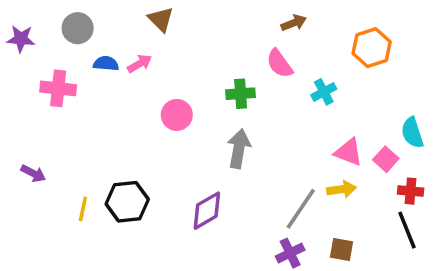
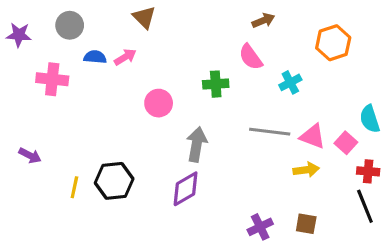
gray arrow: (239, 149) -> (197, 144), moved
gray line: (301, 209) -> (270, 132), moved, turned 63

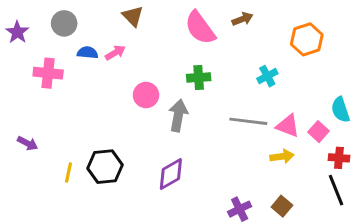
purple star: (19, 35) -> (17, 32), turned 30
pink semicircle: (251, 57) -> (200, 28), moved, size x1.4
gray arrow: (197, 144) -> (178, 115), moved
brown square: (306, 224) -> (282, 206), turned 30

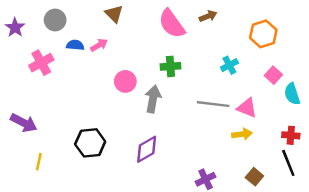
pink cross: (48, 73) -> (41, 63), turned -35
pink square: (318, 132) -> (273, 75), moved
purple arrow: (28, 143) -> (24, 123), size x1.5
yellow line: (69, 173) -> (39, 162), moved
brown square: (282, 206) -> (254, 177), moved

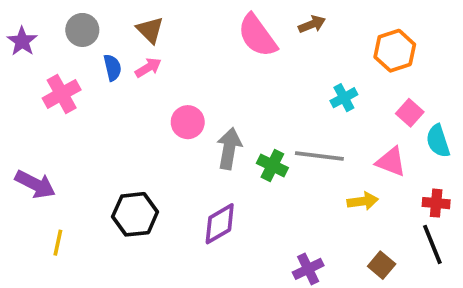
brown triangle: (114, 14) -> (150, 30), moved
blue semicircle: (75, 45) -> (112, 68), turned 72
green cross: (170, 66) -> (272, 165), moved, turned 30
pink triangle: (247, 108) -> (391, 162), moved

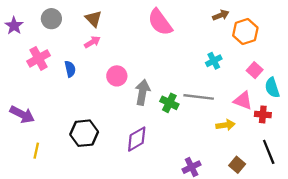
brown arrow: (312, 24) -> (221, 15), moved
blue semicircle: (112, 68) -> (70, 69), moved
red cross: (436, 203) -> (263, 114), moved

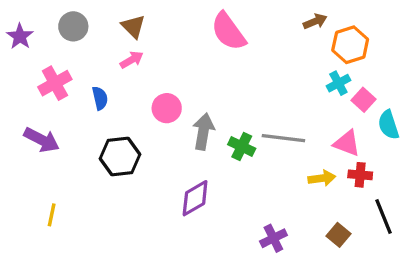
cyan cross: (214, 61) -> (338, 83), moved
purple arrow: (22, 114) -> (42, 140), moved
red cross: (263, 114) -> (360, 175), moved
black hexagon: (84, 133) -> (120, 157), moved

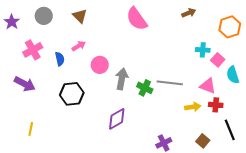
orange hexagon: (350, 45) -> (230, 27), moved
pink arrow: (132, 60) -> (79, 46), moved
cyan cross: (338, 83) -> (203, 50), turned 32

